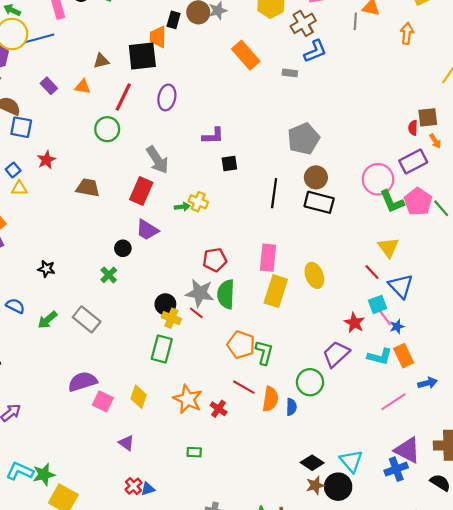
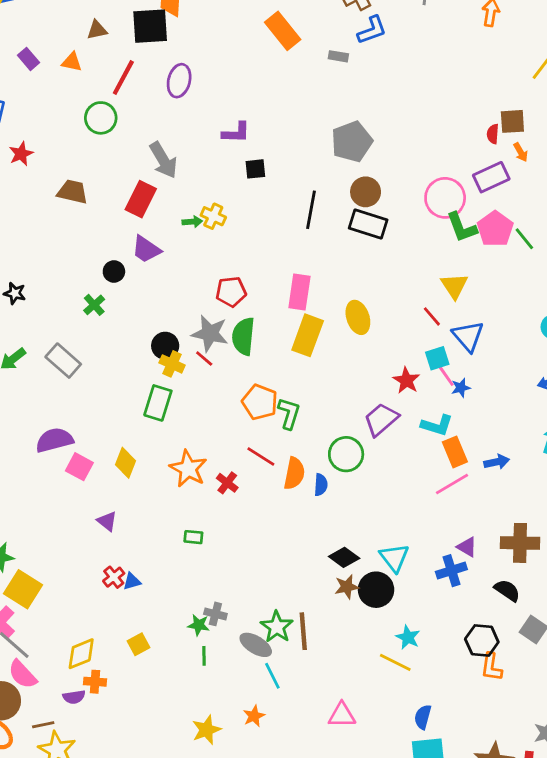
orange rectangle: (404, 356) -> (455, 452), moved
purple triangle: (407, 450) -> (467, 547), size x0.6

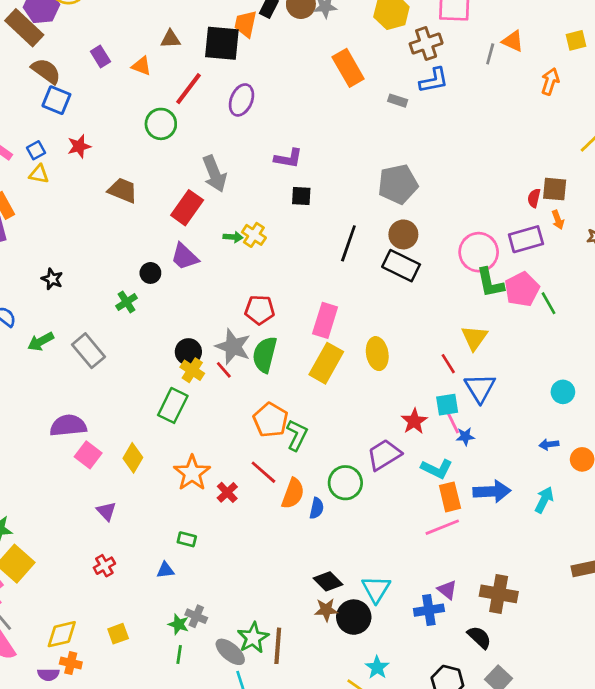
blue arrow: (497, 462) -> (492, 491), moved, size x1.5
blue triangle: (132, 581) -> (165, 570), moved

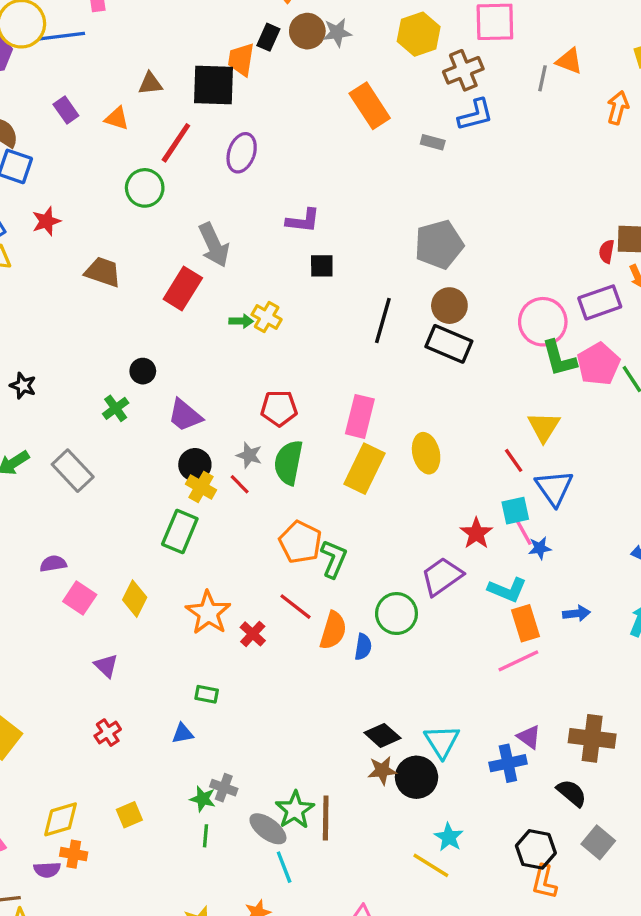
purple trapezoid: (185, 257) -> (185, 415), moved
gray star: (233, 347) -> (249, 455), size x0.6
purple semicircle: (68, 426) -> (53, 564), size x0.6
blue arrow: (492, 491) -> (576, 613), size x0.6

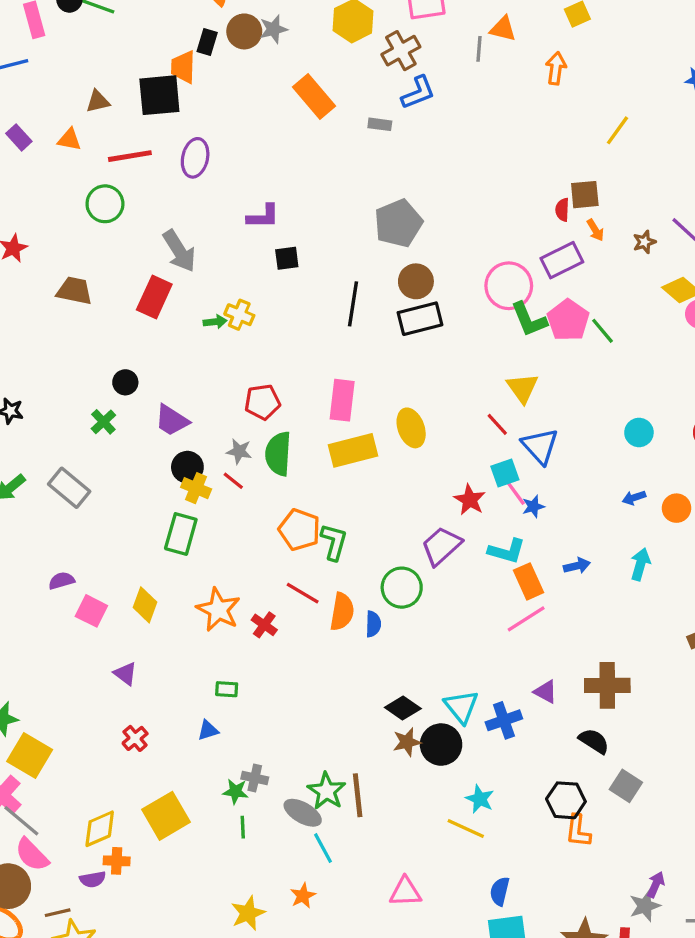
red line: (176, 143) -> (130, 156), turned 54
black rectangle: (449, 344) -> (420, 319), turned -30
yellow rectangle: (365, 469) -> (353, 450), turned 57
blue cross: (508, 763) -> (504, 720), moved
yellow square: (129, 815) -> (166, 816), size x1.8

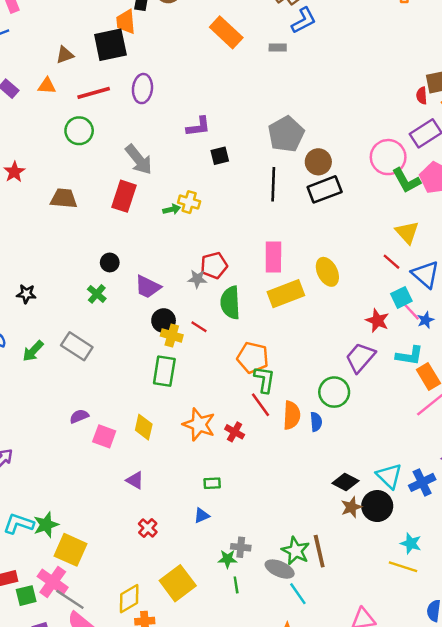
gray pentagon: (398, 223) -> (286, 134), moved
gray star: (239, 451) -> (197, 279), moved
green L-shape: (334, 542) -> (264, 379), moved
red line: (303, 593) -> (261, 405), turned 30

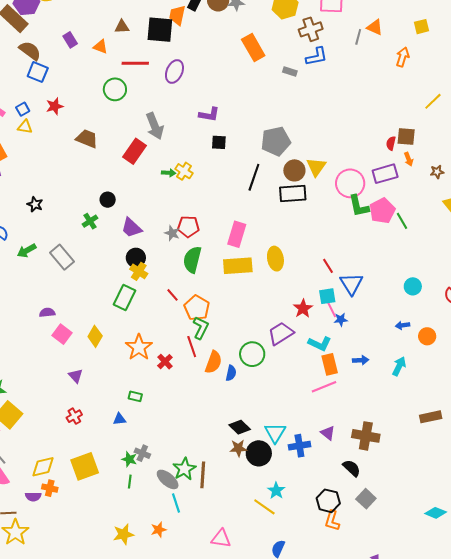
yellow triangle: (407, 232) -> (316, 167), moved
red line: (199, 327) -> (172, 295), moved

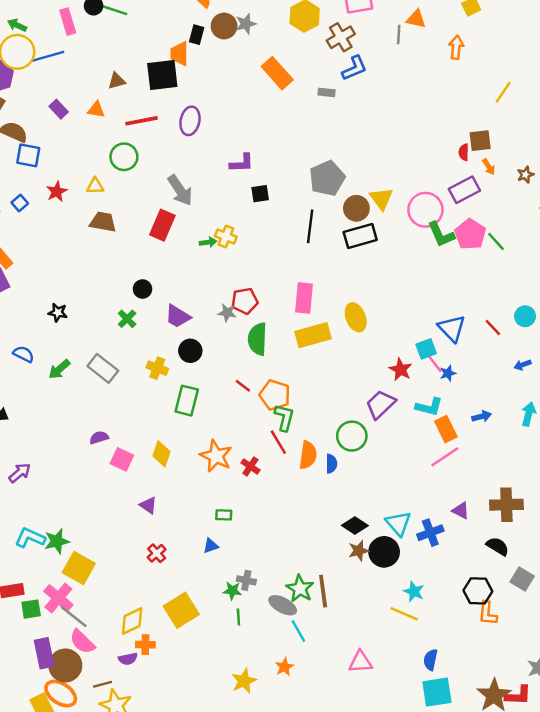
yellow triangle: (25, 127) -> (95, 186), moved
red line: (328, 266) -> (493, 328), moved
yellow cross: (139, 271) -> (157, 368), moved

